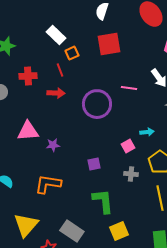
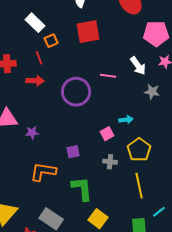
orange L-shape: (48, 184) -> (43, 172), moved
yellow square: (119, 231) -> (98, 219), turned -30

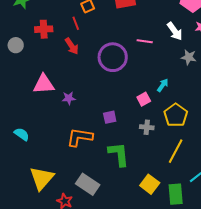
red arrow: (35, 81) -> (72, 46), turned 54
cyan arrow: (126, 120) -> (163, 85), turned -48
yellow line: (139, 186) -> (176, 151), turned 40
yellow square: (98, 219) -> (150, 184), moved

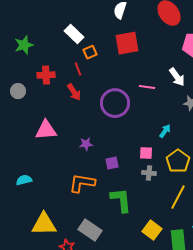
purple star: (69, 98) -> (86, 144), moved
pink square: (144, 99) -> (146, 153), moved, turned 32
cyan semicircle: (22, 134) -> (24, 180), turned -49
yellow triangle: (42, 178) -> (44, 224), turned 48

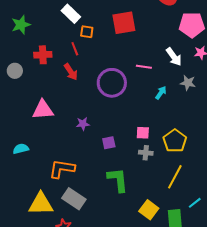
orange square: (90, 52) -> (87, 32), turned 32
cyan arrow: (165, 131) -> (161, 93), moved
cyan semicircle: (24, 180) -> (21, 149), moved
orange L-shape: (82, 183) -> (62, 169), moved
gray rectangle: (90, 230) -> (74, 199), moved

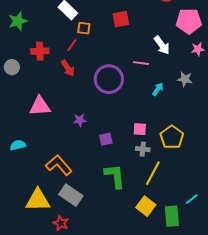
red square: (124, 23) -> (121, 19), size x0.7
red line: (75, 49) -> (72, 45), turned 56
white arrow: (174, 57) -> (162, 45), moved
orange L-shape: (62, 169) -> (59, 165), turned 40
yellow line: (175, 177) -> (153, 173), moved

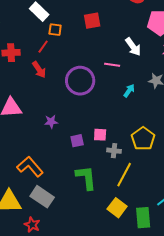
pink square: (140, 129) -> (100, 135), moved

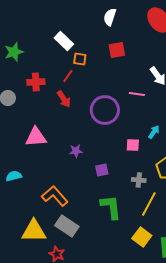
cyan arrow: (129, 91) -> (154, 132), moved
pink square: (100, 135) -> (133, 145), moved

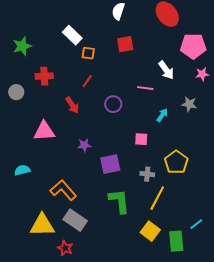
red line: (68, 76) -> (87, 81), moved
red arrow: (64, 99) -> (72, 105), moved
purple circle: (105, 110) -> (113, 104), size x0.6
cyan arrow: (154, 132) -> (162, 115), moved
purple square: (102, 170) -> (110, 164), size x1.5

